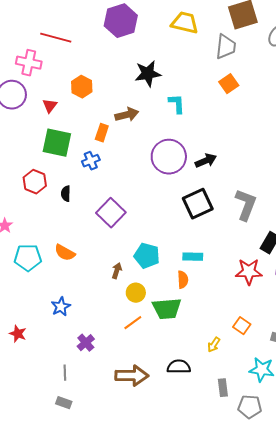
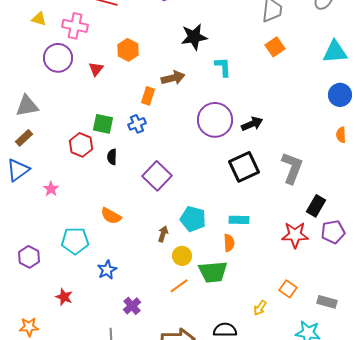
green square: (57, 143) -> (103, 124), moved, size x0.7
cyan pentagon: (28, 258) -> (75, 241), moved

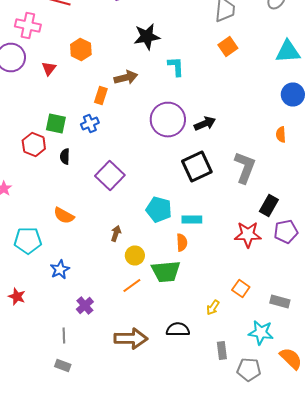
orange semicircle: (341, 135) -> (281, 134), moved
cyan pentagon: (193, 219) -> (159, 210), moved

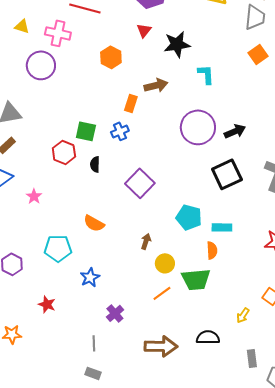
red triangle: (49, 68) -> (144, 30), moved

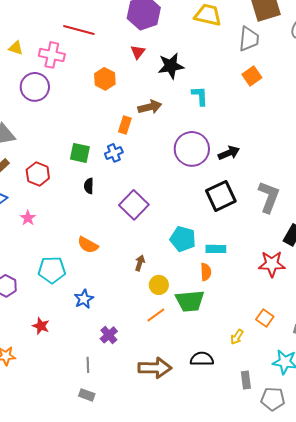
red hexagon: (64, 152) -> (38, 174), moved

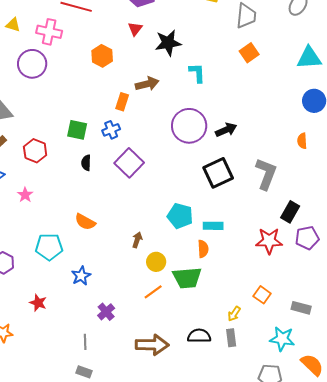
purple square: (134, 205) -> (129, 163), moved
gray rectangle: (246, 380) -> (231, 338), moved

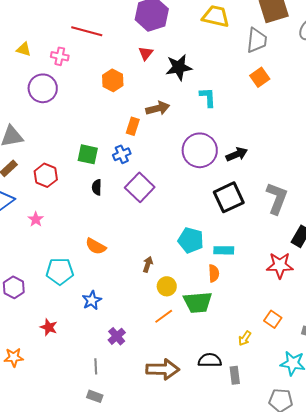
pink cross: (49, 32) -> (60, 56), size x0.7
gray rectangle: (231, 338) -> (235, 375), moved

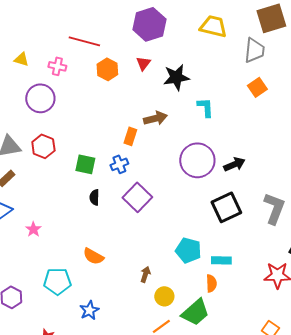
orange hexagon: (113, 80) -> (107, 69), moved
red hexagon: (46, 175) -> (43, 146), moved
green trapezoid: (198, 302) -> (195, 312), turned -36

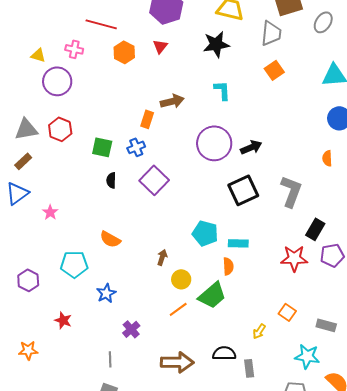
yellow triangle: (21, 59) -> (38, 55), moved
black star: (176, 77) -> (216, 44), moved

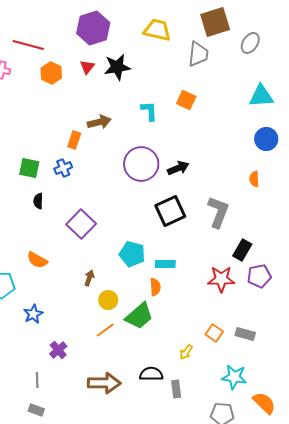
black star: (216, 44) -> (117, 67), moved
orange square: (274, 70) -> (186, 100), moved, turned -30
purple square: (154, 180) -> (81, 224), moved
gray rectangle: (326, 325) -> (245, 334), moved

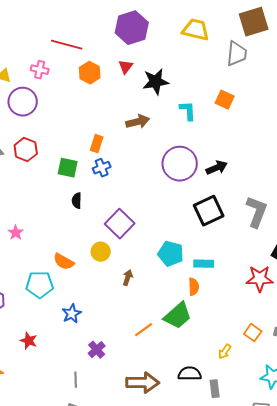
black star: (117, 67) -> (156, 82), moved
orange rectangle: (74, 140) -> (97, 144), moved
orange semicircle: (37, 260) -> (64, 262), moved
yellow circle: (108, 300) -> (101, 252), moved

